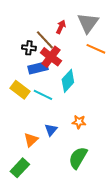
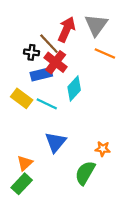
red arrow: (61, 27) -> (66, 29), size x1.6
orange star: (79, 122) -> (103, 149), moved
blue triangle: (51, 130) -> (56, 142), size x1.5
orange triangle: (31, 140) -> (25, 163), moved

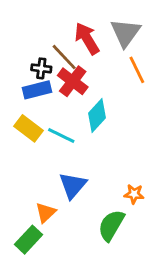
red arrow: (66, 29) -> (87, 38), turned -55
orange line: (105, 53) -> (137, 70), turned 40
blue rectangle: (41, 74) -> (37, 90), moved
orange triangle: (25, 163) -> (46, 212), moved

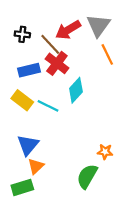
red arrow: (87, 38) -> (68, 30), turned -90
black cross: (41, 68) -> (22, 34), moved
blue triangle: (73, 185) -> (28, 145), moved
green rectangle: (28, 240) -> (22, 187), turned 30

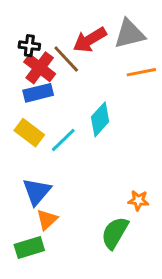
gray triangle: (98, 25) -> (130, 34), turned 40
orange line: (107, 54) -> (141, 72), turned -75
red cross: (57, 63) -> (40, 68), moved
cyan line: (48, 106) -> (63, 140), turned -70

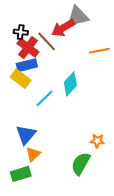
gray triangle: (130, 34) -> (78, 17), moved
yellow rectangle: (29, 133) -> (21, 79), moved

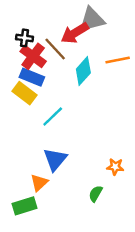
blue rectangle: (27, 65) -> (32, 77), turned 36
cyan diamond: (70, 84) -> (83, 71), moved
blue triangle: (26, 135) -> (55, 159), moved
green semicircle: (81, 164) -> (96, 194), size x0.6

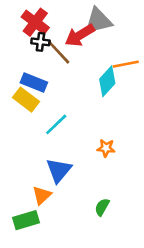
black cross: (25, 38) -> (40, 42), moved
red cross: (33, 56) -> (35, 22), moved
cyan diamond: (83, 71) -> (107, 81), moved
orange star: (115, 167) -> (106, 148), moved

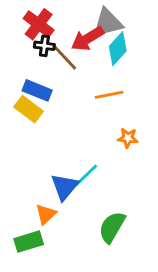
orange line: (126, 64) -> (109, 95), moved
cyan diamond: (107, 81) -> (118, 49), moved
cyan line: (56, 124) -> (86, 175), moved
orange star: (106, 148) -> (128, 138), moved
green semicircle: (102, 207) -> (112, 227), size x1.6

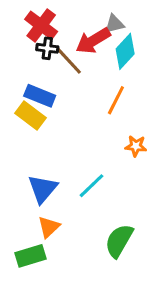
gray triangle: (108, 23) -> (114, 24), size x0.6
orange line: (109, 95) -> (116, 100), turned -52
blue triangle: (65, 187) -> (43, 189), moved

